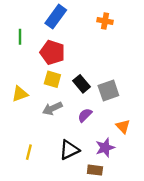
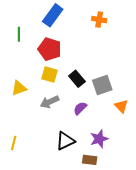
orange triangle: (123, 126) -> (121, 106), moved
yellow line: (29, 152) -> (14, 143), moved

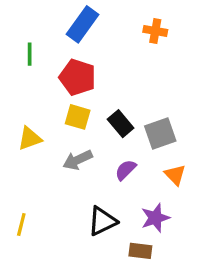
orange triangle: (121, 106) -> (175, 175), moved

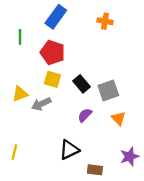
gray arrow: (78, 160) -> (41, 104), moved
purple star: (155, 218) -> (130, 156), moved

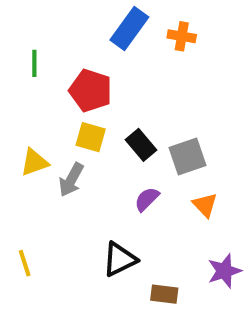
blue rectangle: (56, 17) -> (129, 28), moved
gray arrow: (41, 104) -> (71, 180), turned -36
yellow line: (14, 152) -> (25, 263), turned -32

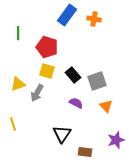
purple semicircle: (147, 199) -> (76, 103), turned 72
black triangle: (120, 259) -> (62, 134), turned -30
yellow line: (25, 263) -> (13, 124), moved

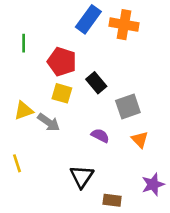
orange cross: (94, 19) -> (124, 25), size x1.5
black rectangle: (73, 75) -> (96, 83), moved
gray arrow: (37, 93) -> (49, 122), turned -84

